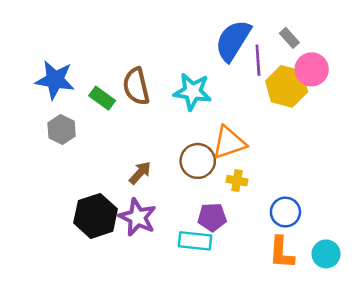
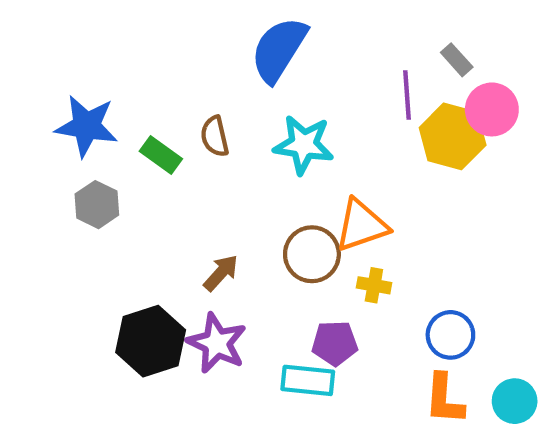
blue semicircle: (233, 41) -> (279, 50), moved
brown semicircle: (136, 86) -> (215, 136), size x0.7

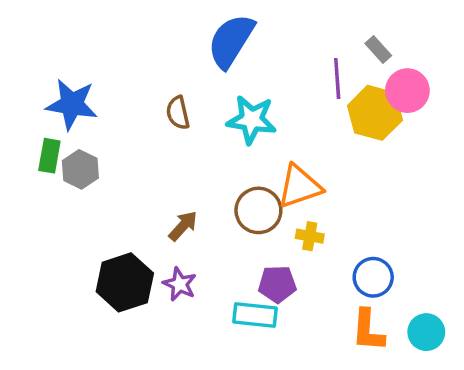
green rectangle: (161, 155) -> (49, 156), moved, turned 64
purple star: (217, 343) -> (180, 284), size x0.7

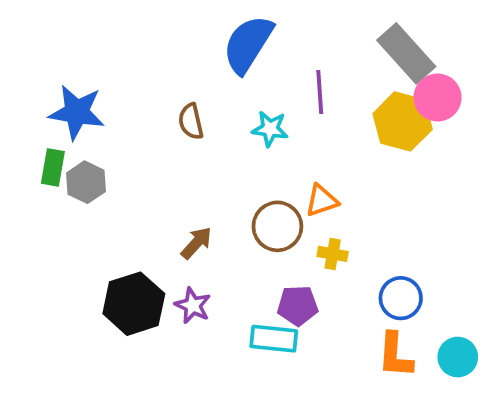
gray rectangle: (378, 49) -> (406, 53), size x2.0
purple line: (337, 79) -> (320, 92), moved
cyan star: (252, 120) -> (270, 129), size x0.7
orange triangle: (300, 186) -> (322, 201), size x0.7

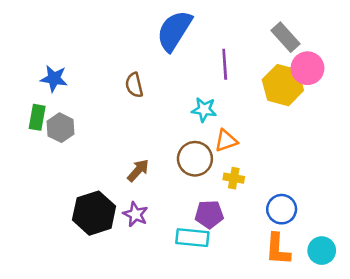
gray rectangle: (406, 53) -> (285, 37), size x0.7
blue star: (77, 112) -> (54, 79), size x0.7
cyan star: (270, 129) -> (204, 110), moved

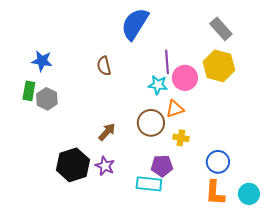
purple line: (225, 64) -> (167, 62), moved
pink circle: (307, 68) -> (185, 78), moved

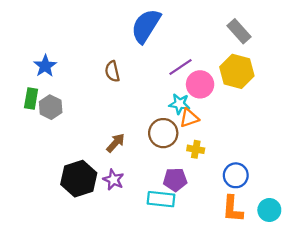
blue star: (42, 61) -> (45, 66), turned 30
purple line: (167, 62) -> (181, 67), turned 60
cyan star: (158, 85) -> (179, 104), moved

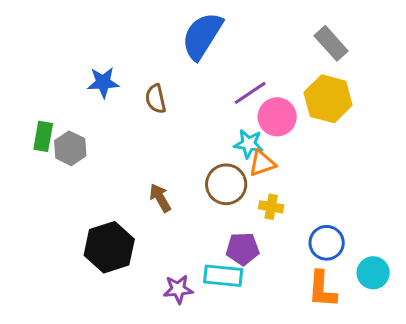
blue star: (45, 66) -> (103, 82), moved, turned 30
brown arrow: (116, 143) -> (160, 198), turned -72
purple star: (113, 180) -> (178, 289), moved, turned -30
cyan circle: (269, 210) -> (373, 273), moved

